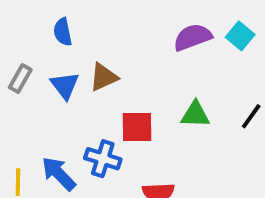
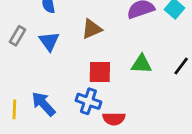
brown triangle: (104, 77) -> (92, 29), moved
blue cross: (103, 159) -> (88, 101), moved

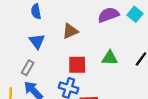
gray rectangle: (18, 36) -> (28, 68), moved

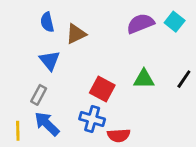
brown triangle: (70, 31) -> (76, 34), moved
red square: (77, 65) -> (102, 89), turned 30

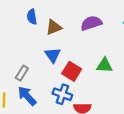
purple semicircle: (140, 23) -> (91, 23), moved
blue triangle: (50, 60) -> (53, 55), moved

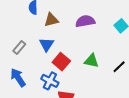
gray rectangle: (22, 73) -> (19, 48), moved

